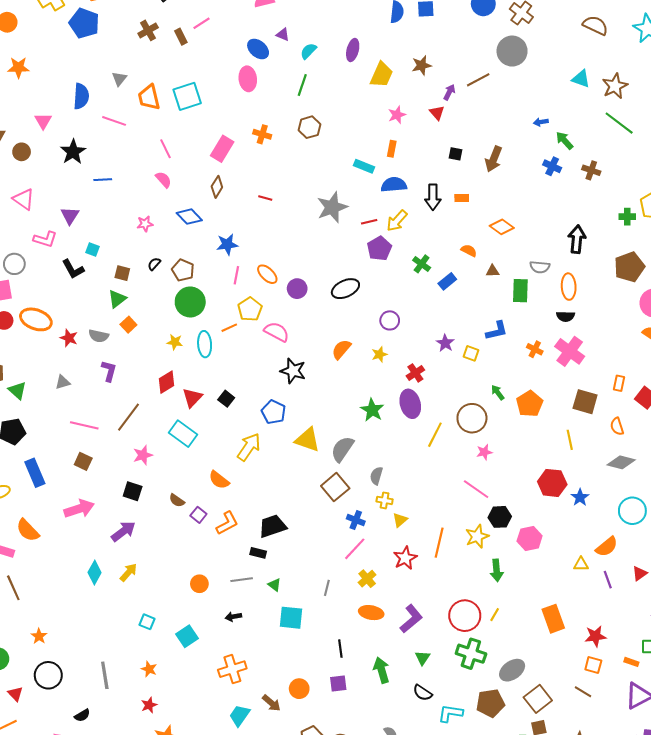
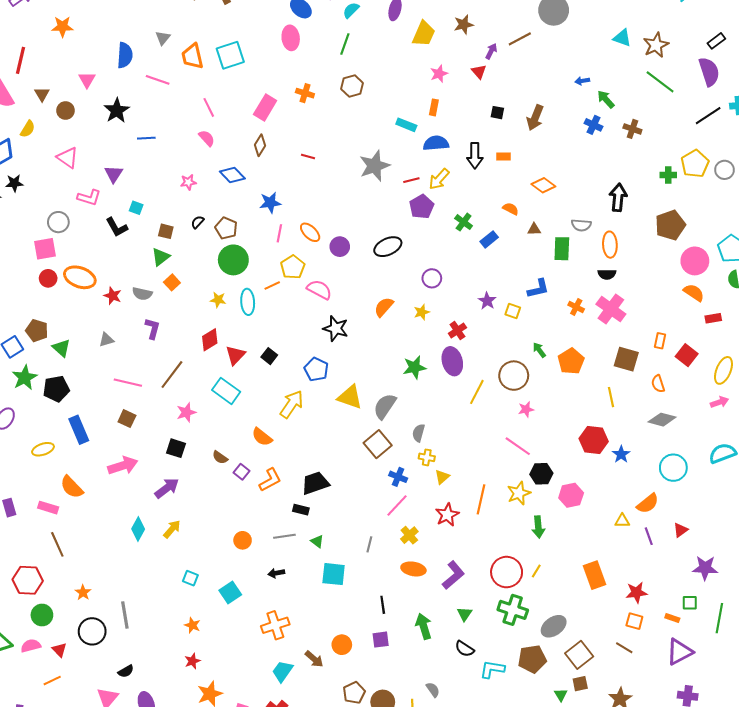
green star: (372, 410) -> (414, 367), turned 30
gray line: (105, 675) -> (125, 615), moved

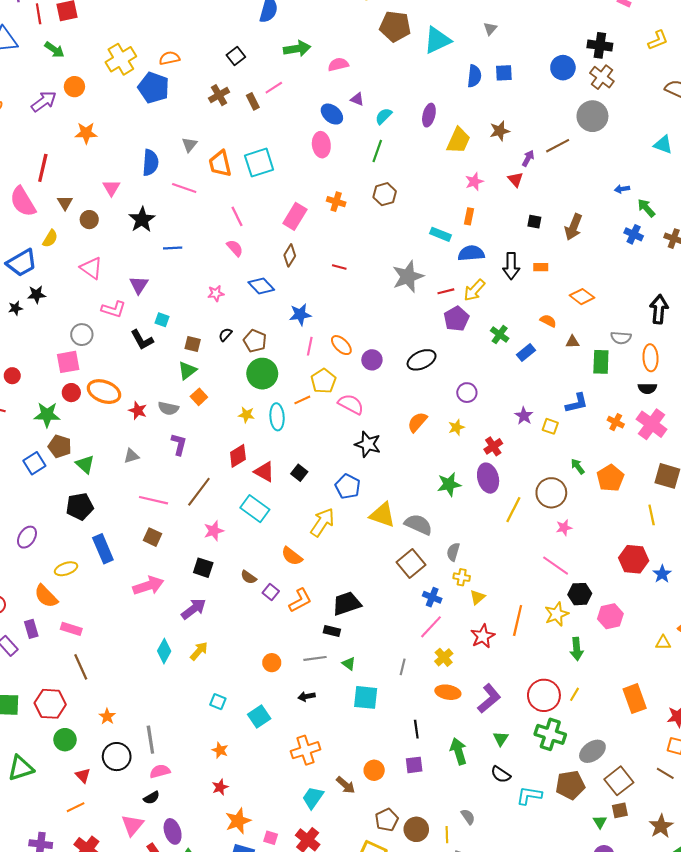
red triangle: (235, 355) -> (264, 472), turned -45
green star: (25, 378) -> (47, 415), moved, turned 30
gray semicircle: (385, 406) -> (418, 524), turned 80
orange semicircle: (72, 487) -> (46, 596), moved
pink semicircle: (31, 646) -> (160, 771), moved

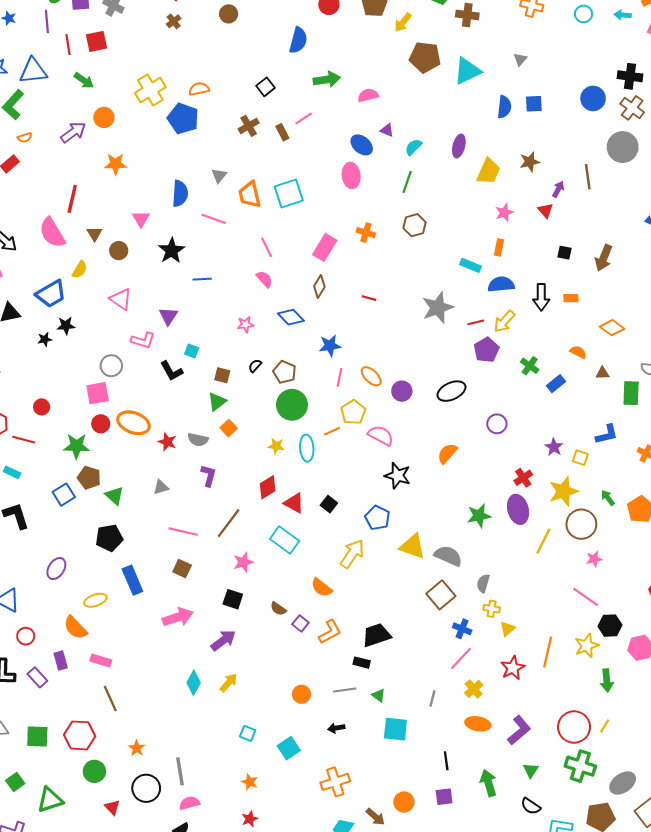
brown line: (558, 146) -> (588, 177), turned -70
yellow star: (456, 427) -> (563, 491), moved, size x1.8

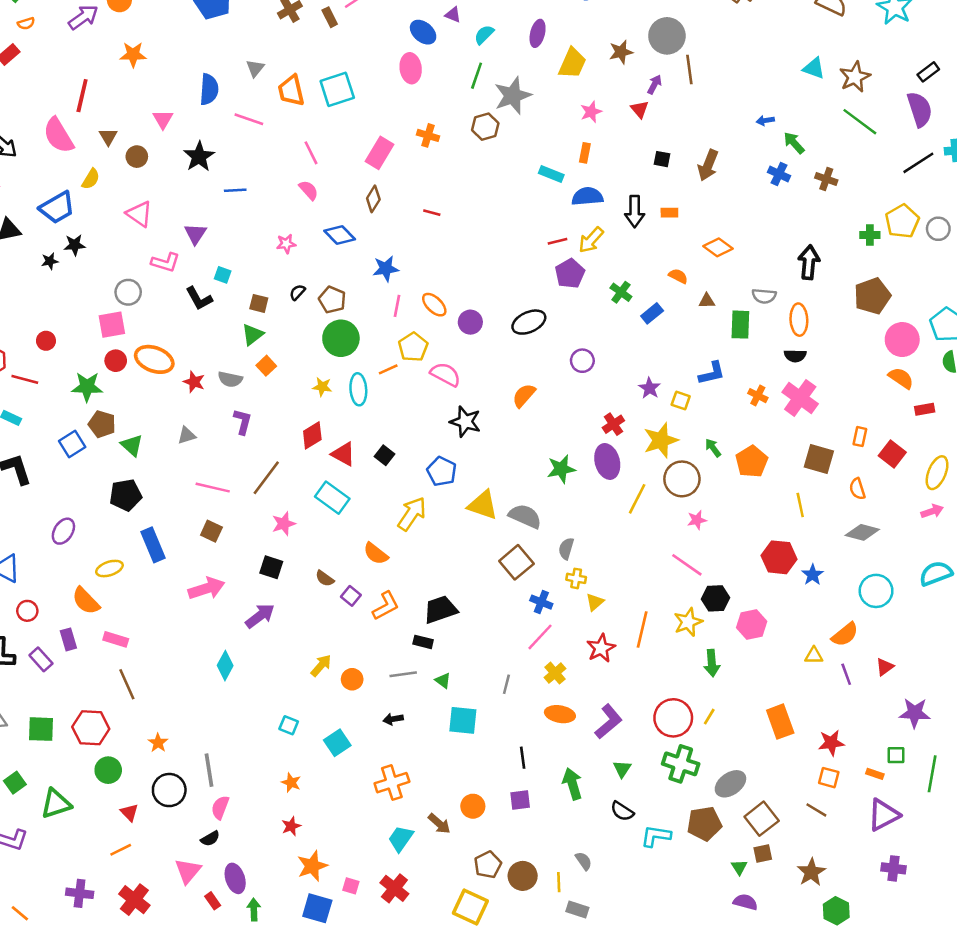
gray circle: (623, 147) -> (667, 36), moved
gray star: (438, 308) -> (513, 96), moved
yellow arrow: (229, 683) -> (321, 666), moved
pink semicircle: (189, 803) -> (220, 807), turned -54

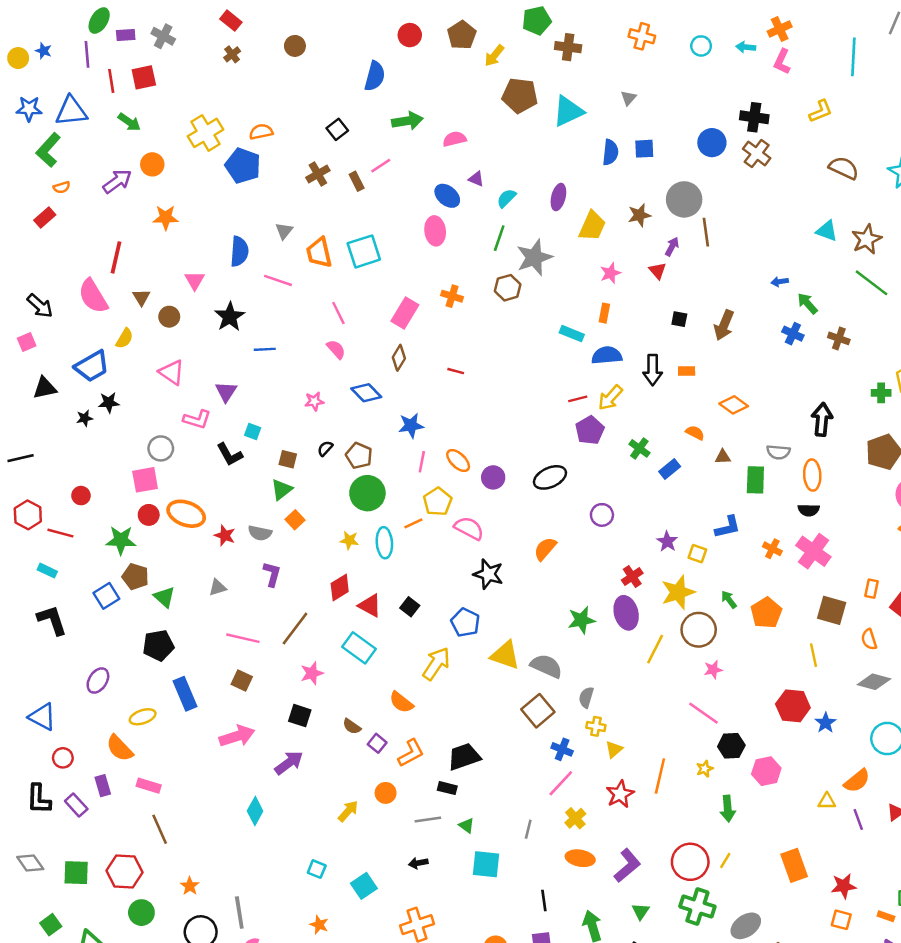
yellow star: (688, 622) -> (705, 769), size x0.6
orange circle: (352, 679) -> (386, 793), moved

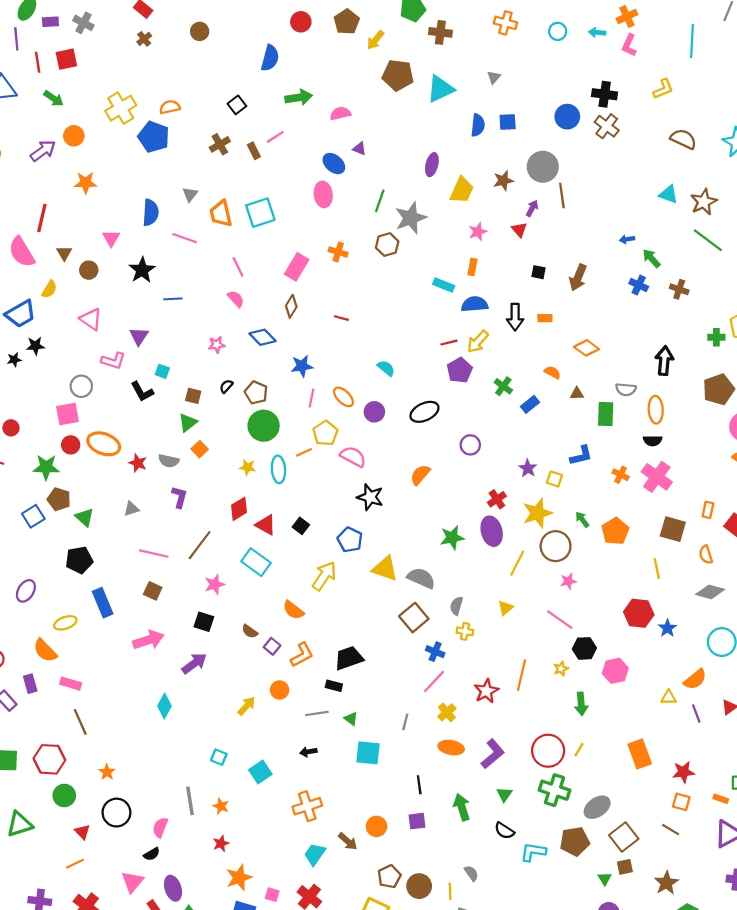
cyan semicircle: (506, 198) -> (386, 368), moved, turned 84
yellow triangle: (614, 749) -> (505, 608), moved
gray line: (239, 913) -> (190, 801), moved

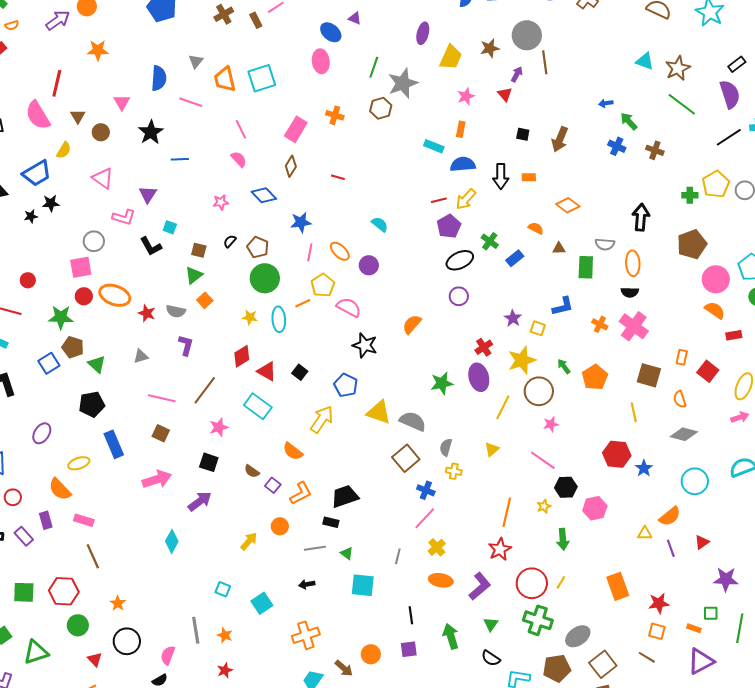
black ellipse: (424, 412) -> (460, 260), moved
red star: (486, 691) -> (500, 549), moved

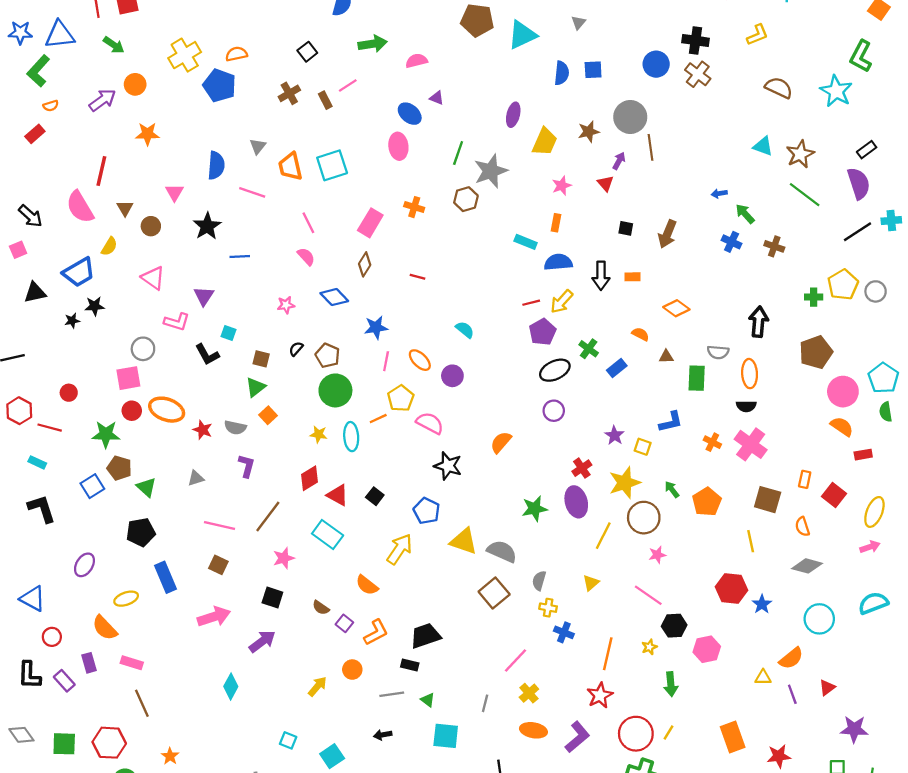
blue cross: (426, 490) -> (564, 632), moved

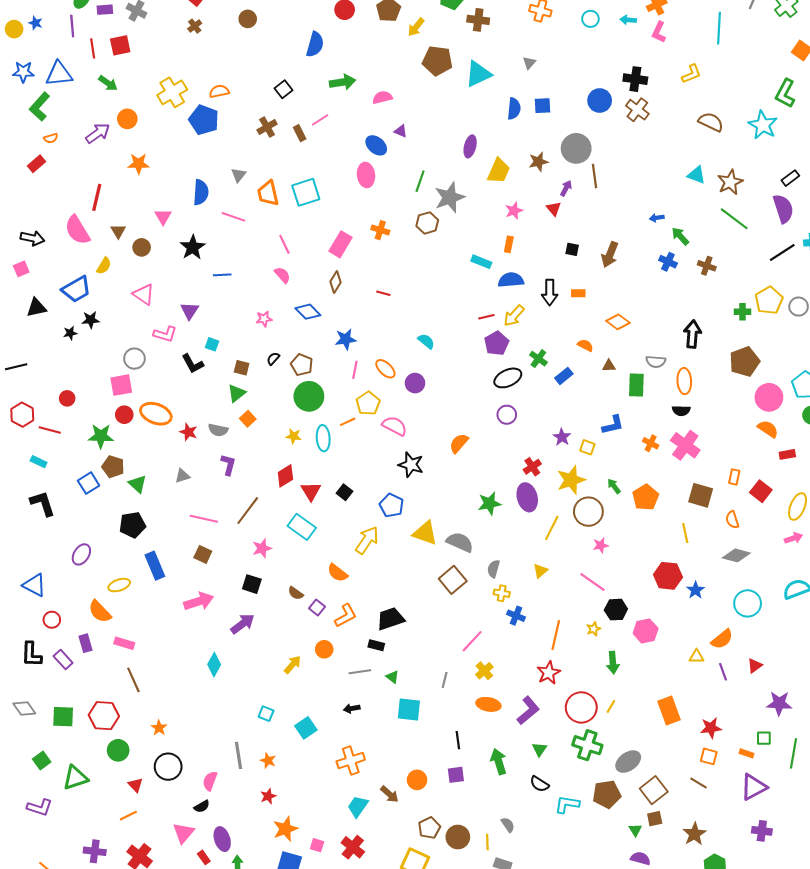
black arrow: (30, 216) -> (32, 238), turned -30
red triangle: (338, 495) -> (311, 491), turned 30

